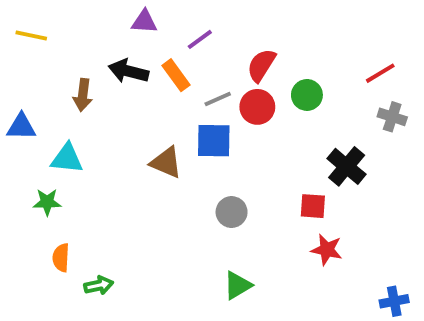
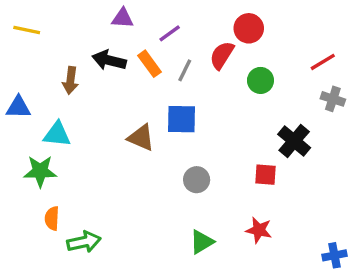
gray line: (218, 99) -> (185, 70), moved, turned -40
red circle: (257, 107) -> (249, 28), moved
green star: (47, 202) -> (40, 171), size x1.4
red star: (327, 250) -> (259, 230), moved
green arrow: (99, 285) -> (84, 242), size x1.4

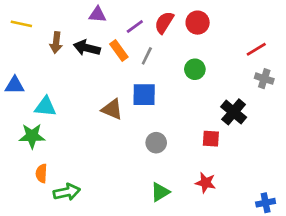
red semicircle: (222, 55) -> (164, 23), moved
brown arrow: (70, 80) -> (56, 43), moved
green circle: (260, 80) -> (195, 69), moved

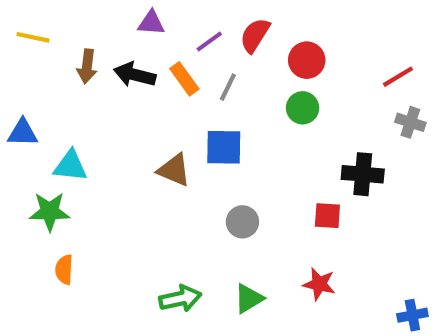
red circle: (198, 23) -> (307, 60), moved
black cross: (234, 112) -> (363, 174), turned -35
green arrow: (67, 192) -> (180, 299), moved

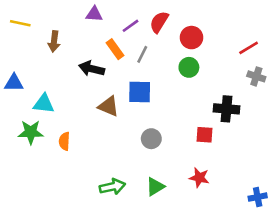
black arrow: (135, 75) -> (92, 69), moved
orange semicircle: (64, 270) -> (64, 141), moved

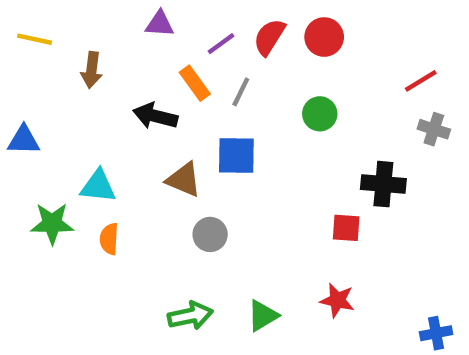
red circle: (191, 38) -> (324, 37), moved
cyan triangle: (44, 104) -> (98, 186), moved
gray circle: (151, 139) -> (210, 234), moved

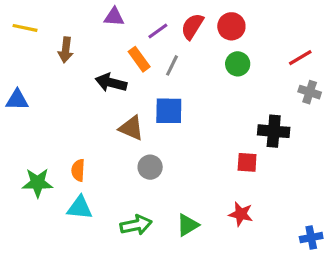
green circle: (320, 114) -> (238, 64), moved
cyan triangle: (98, 186) -> (80, 208), moved
green star: (52, 224) -> (37, 183), moved

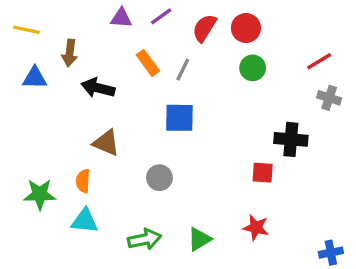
purple line: (158, 31) -> (161, 16), moved
black arrow: (111, 83) -> (98, 88), moved
blue triangle: (17, 100) -> (35, 78), moved
brown triangle: (131, 128) -> (106, 143), moved

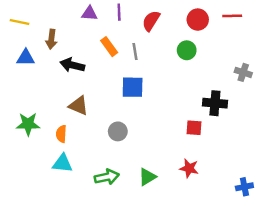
purple line: (161, 16) -> (119, 12), turned -56
red circle: (246, 28) -> (198, 20), moved
red line: (319, 61) -> (232, 16), moved, turned 30
gray line: (183, 70) -> (135, 52), turned -35
green star: (40, 194) -> (28, 124), moved

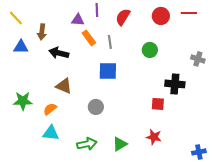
purple triangle: (90, 13) -> (78, 20), moved
yellow line: (19, 22) -> (16, 18), turned 35
green circle: (187, 50) -> (150, 50), moved
orange semicircle: (61, 134) -> (50, 109), turned 48

